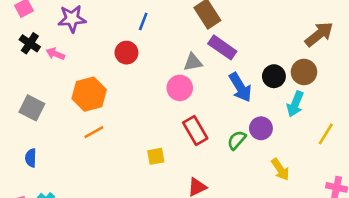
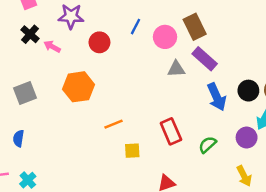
red circle: (126, 53) -> (99, 42), moved
pink circle: (180, 88) -> (165, 37), moved
gray square: (32, 108) -> (25, 93), turned 35
purple circle: (261, 128) -> (247, 138), moved
orange line: (94, 132) -> (113, 124), moved

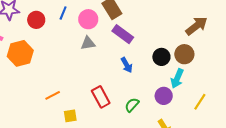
red circle: (99, 42) -> (36, 20), moved
gray triangle: (176, 69) -> (88, 43), moved
orange hexagon: (78, 87) -> (20, 53), moved
blue arrow: (217, 97) -> (127, 65), moved, size x0.7

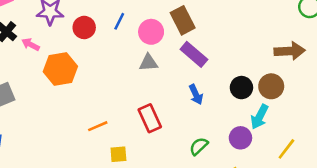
brown arrow: (197, 26) -> (290, 51), turned 30
red rectangle: (101, 97) -> (150, 118), moved

